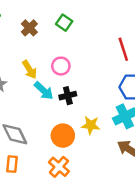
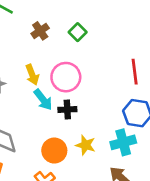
pink circle: (61, 66) -> (66, 77), size x1.5

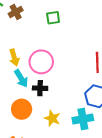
brown cross: (40, 31) -> (16, 12), moved
green square: (78, 32) -> (53, 18), moved, turned 32
orange circle: (54, 151) -> (22, 109), moved

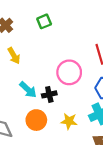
yellow arrow: (14, 57) -> (14, 56), moved
pink circle: (41, 62) -> (69, 72), moved

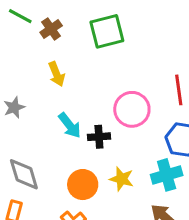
green square: (44, 21) -> (107, 31), size x1.6
orange circle: (36, 120) -> (83, 185), moved

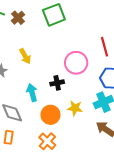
yellow arrow: (57, 74) -> (25, 56), moved
cyan arrow: (70, 125) -> (32, 93), moved, turned -150

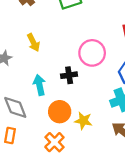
yellow star: (75, 108) -> (83, 121), moved

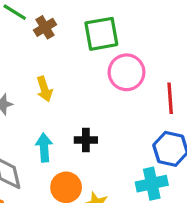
pink circle: (92, 53) -> (127, 72), moved

